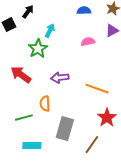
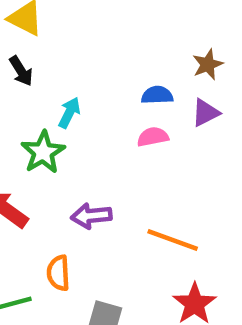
blue semicircle: (84, 11) -> (157, 95), moved
black arrow: (28, 12) -> (21, 71), turned 112

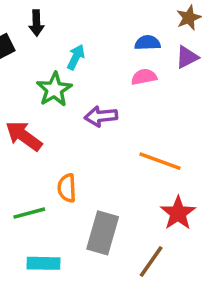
black arrow: (21, 71) -> (36, 23), turned 30
purple arrow: (91, 216) -> (101, 116), moved

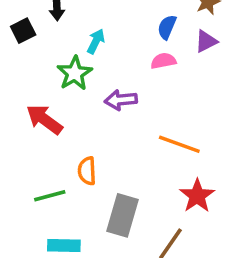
blue semicircle: (148, 43) -> (167, 27), turned -65

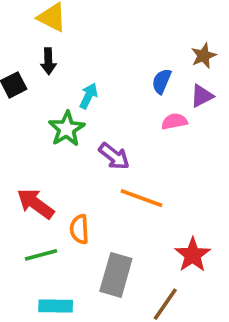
pink semicircle: (163, 61) -> (174, 121), moved
purple arrow: (121, 100) -> (114, 156), turned -136
red arrow: (44, 119) -> (36, 204), moved
orange line: (179, 144) -> (141, 198), moved

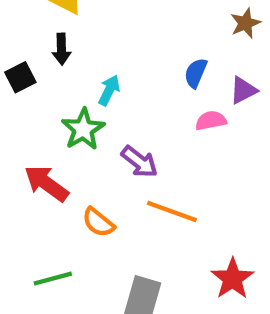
brown star: (204, 56) -> (245, 23), moved
red arrow: (36, 204) -> (46, 183), moved
orange semicircle: (79, 229) -> (98, 222), moved, turned -48

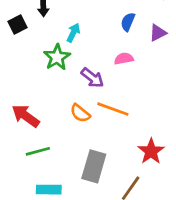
pink semicircle: (211, 121) -> (124, 59), moved
red arrow: (46, 183) -> (26, 116), moved
orange semicircle: (98, 222) -> (80, 113), moved

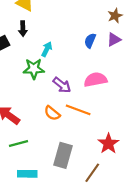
purple triangle: (158, 33) -> (114, 40), moved
green star: (57, 57) -> (34, 69), turned 30
pink semicircle: (124, 59) -> (95, 80), moved, size x1.5

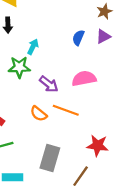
red star: (108, 144) -> (98, 145), turned -30

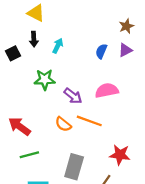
cyan arrow: (33, 47) -> (58, 46), moved

